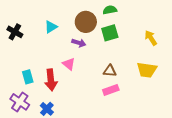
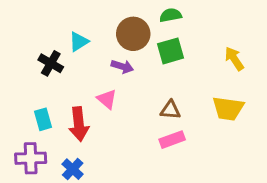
black cross: (15, 32) -> (51, 63), moved
purple cross: (20, 102) -> (31, 158), turned -36

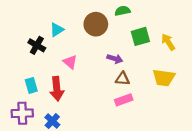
green square: (171, 51) -> (140, 36), moved
purple arrow: (122, 66) -> (115, 59), moved
pink triangle: (107, 99) -> (70, 62), moved

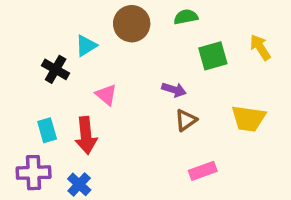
brown circle: (96, 24) -> (132, 24), moved
yellow arrow: (168, 42) -> (260, 47), moved
brown triangle: (123, 79) -> (186, 120), turned -40
pink rectangle: (124, 100) -> (203, 171), moved

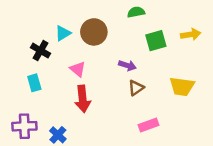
brown circle: (132, 24) -> (94, 32), moved
yellow arrow: (260, 47) -> (191, 34), turned 114
cyan rectangle: (47, 130) -> (34, 83), moved
red arrow: (86, 135) -> (83, 99), moved

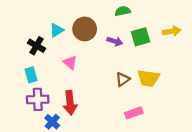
purple arrow: (127, 65) -> (115, 41), moved
yellow trapezoid: (182, 87) -> (148, 78), moved
red arrow: (83, 99) -> (70, 103), moved
purple cross: (24, 126) -> (38, 99), moved

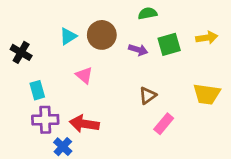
black cross: (37, 46) -> (21, 52), moved
yellow trapezoid: (148, 78) -> (207, 94), moved
red arrow: (70, 103) -> (84, 124), turned 105
pink rectangle: (134, 113) -> (164, 124), moved, turned -30

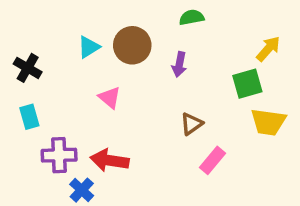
yellow arrow: (207, 38) -> (268, 49), turned -40
green square: (169, 44) -> (247, 84), moved
purple arrow: (138, 50) -> (179, 64), turned 84
cyan rectangle: (37, 90) -> (29, 117), moved

